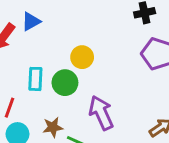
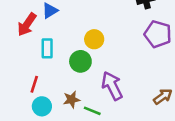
cyan rectangle: (35, 79) -> (47, 48), moved

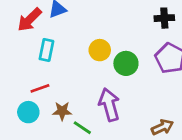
green circle: (80, 61) -> (126, 63), moved
red line: (34, 84) -> (40, 88), moved, turned 42

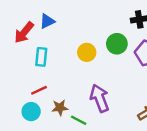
green circle: (126, 63) -> (117, 44), moved

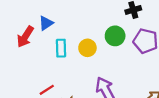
cyan rectangle: (41, 57) -> (61, 48), moved

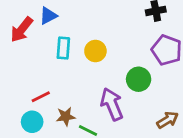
green circle: (115, 36) -> (139, 79), moved

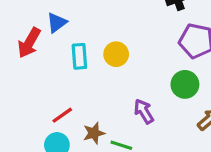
green circle: (139, 79) -> (185, 84), moved
purple arrow: (112, 104) -> (144, 111), size x0.7

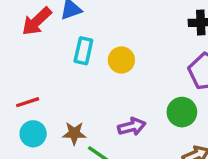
purple arrow: (144, 111) -> (132, 127), turned 90
red line: (62, 115) -> (28, 102), moved

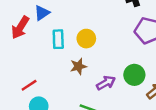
green circle: (182, 112) -> (134, 75), moved
brown star: (74, 133) -> (78, 66), moved

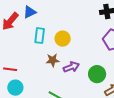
purple arrow: (106, 83) -> (71, 67), moved
red line: (29, 85) -> (10, 69), turned 32

